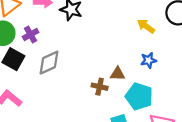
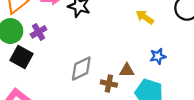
yellow arrow: (146, 26) -> (145, 17), moved
gray diamond: (49, 63) -> (81, 69), moved

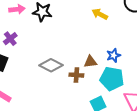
blue star: (158, 56) -> (113, 55), moved
gray diamond: (81, 69) -> (51, 65), turned 60

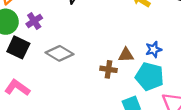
gray diamond: (51, 65) -> (60, 53), moved

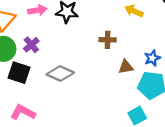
brown cross: (108, 69) -> (108, 40), moved

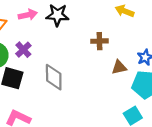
gray diamond: (60, 73) -> (54, 77), turned 68

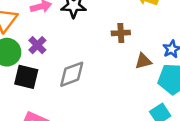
gray diamond: (54, 77) -> (72, 74), turned 72

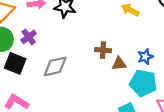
brown cross: (121, 33) -> (103, 50), moved

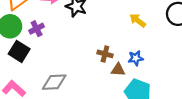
blue star: (145, 57) -> (136, 58), moved
gray diamond: (55, 66) -> (54, 82), moved

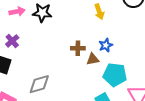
yellow arrow: (138, 20) -> (99, 12), turned -133

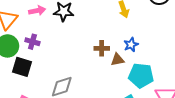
purple cross: (12, 41) -> (32, 42), turned -32

